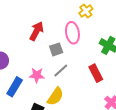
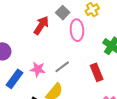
gray square: (56, 49) -> (63, 13), moved, turned -32

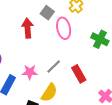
red arrow: (41, 25) -> (28, 28), turned -30
red rectangle: (97, 72) -> (79, 74), moved

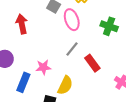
red arrow: (28, 28) -> (22, 24), moved
gray line: (54, 67) -> (72, 49), moved

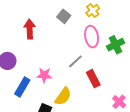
pink ellipse: (72, 20) -> (92, 37), moved
green cross: (109, 26) -> (116, 45), turned 36

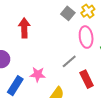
gray square: (64, 16) -> (68, 13), moved

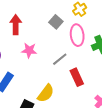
gray square: (68, 13) -> (56, 22), moved
pink star: (38, 74) -> (29, 50), moved

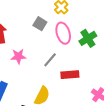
red rectangle: (77, 77) -> (70, 75), turned -60

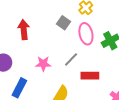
pink star: (18, 56) -> (43, 64), moved

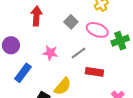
gray square: (63, 23) -> (71, 22), moved
pink ellipse: (86, 34) -> (97, 30), turned -65

